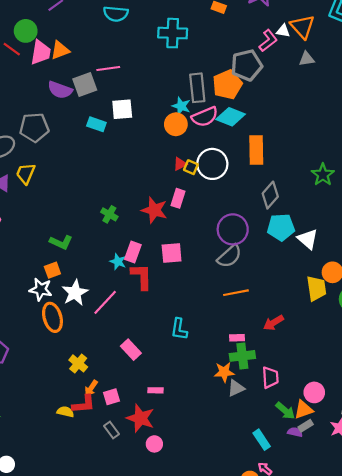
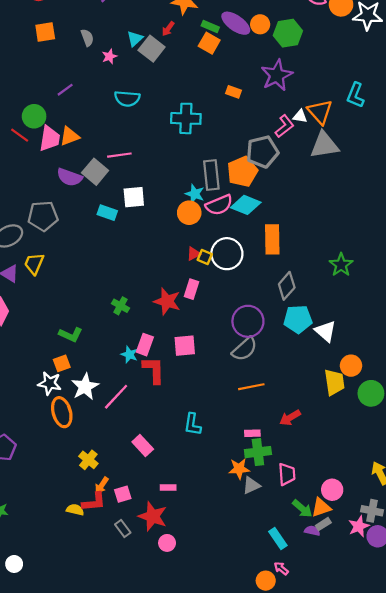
gray triangle: (307, 59) -> (324, 145), size x1.8
gray square: (85, 85) -> (95, 172), turned -30

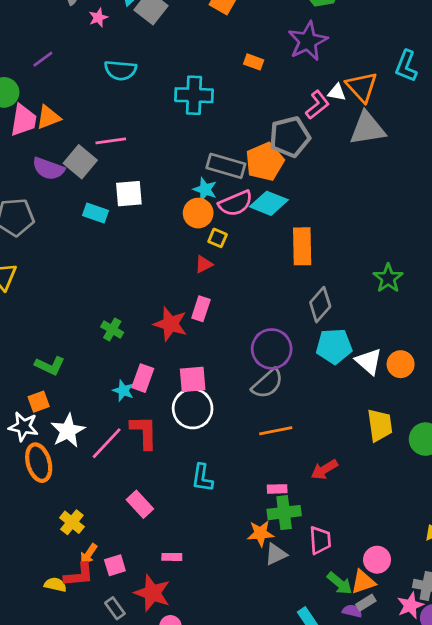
gray rectangle: (211, 175) -> (226, 166), turned -68
white circle: (227, 254) -> (193, 409), moved
yellow square: (205, 257) -> (218, 238), moved
orange circle: (351, 366) -> (401, 364), moved
red L-shape: (154, 370) -> (144, 432), moved

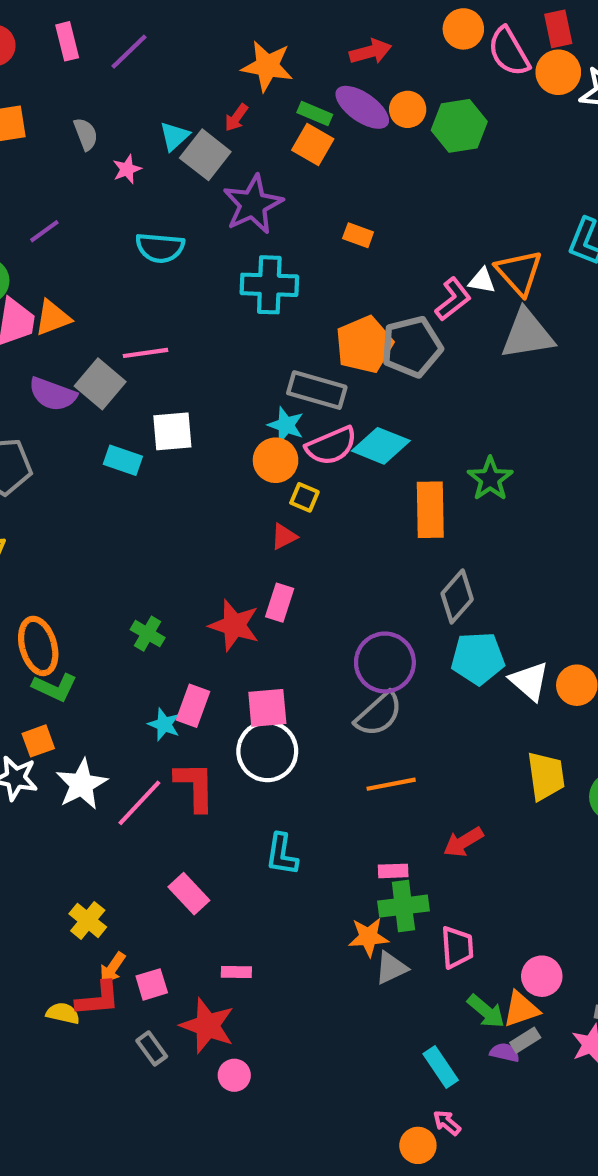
purple star: (308, 41) -> (253, 204), moved
orange pentagon: (265, 162) -> (364, 345), moved
green star: (388, 278) -> (490, 479), moved
orange ellipse: (39, 463) -> (38, 646), moved

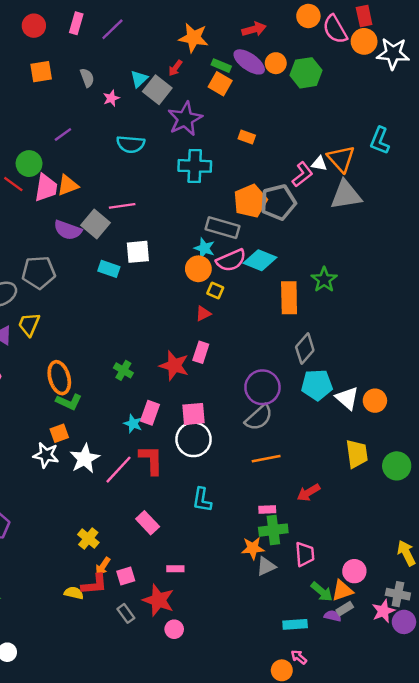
pink rectangle: (67, 41) -> (76, 23), turned 30
cyan rectangle: (441, 1067) -> (295, 624), turned -60

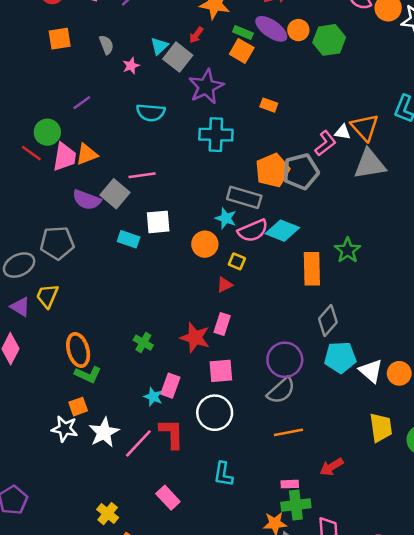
orange circle: (198, 269) -> (205, 244), moved
pink square: (194, 414) -> (221, 371), moved

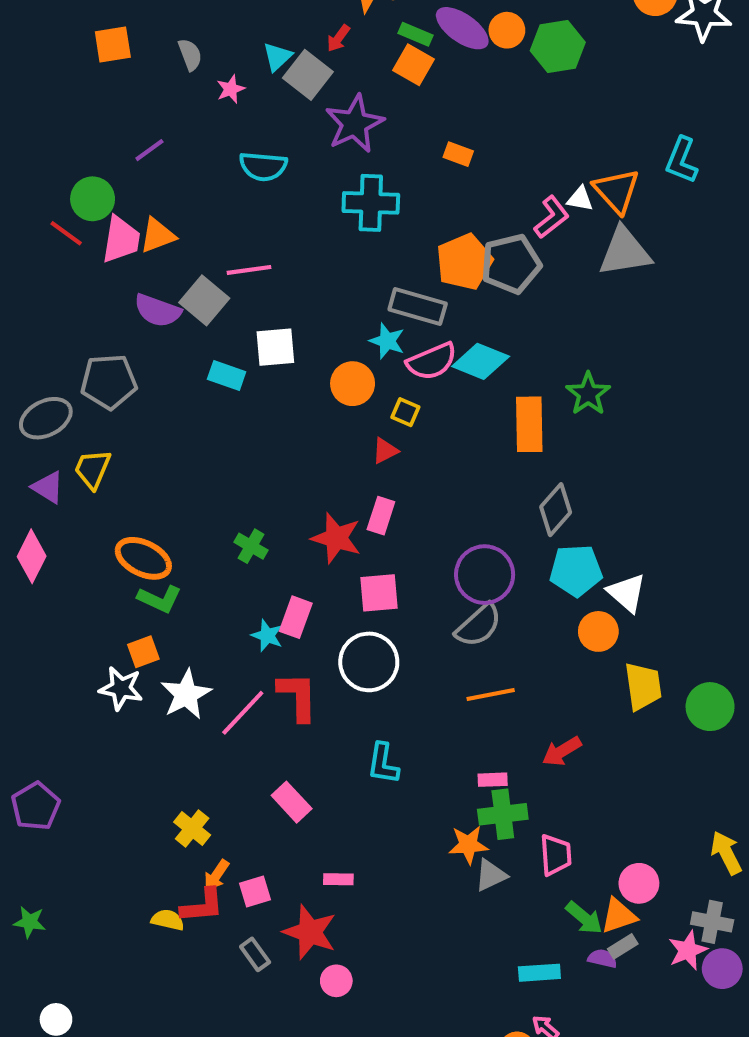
orange ellipse: (78, 350) -> (143, 558), turned -48
orange circle: (399, 373) -> (598, 631), moved

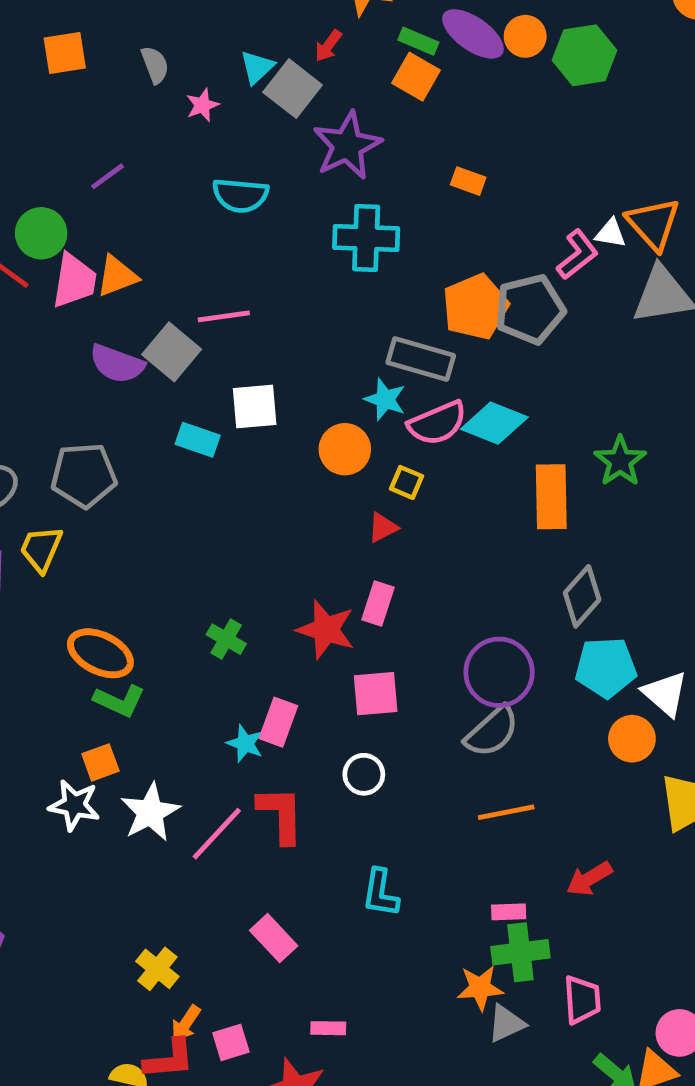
gray pentagon: (109, 382) -> (84, 475), moved
white circle: (369, 662) -> (364, 774), size x0.6

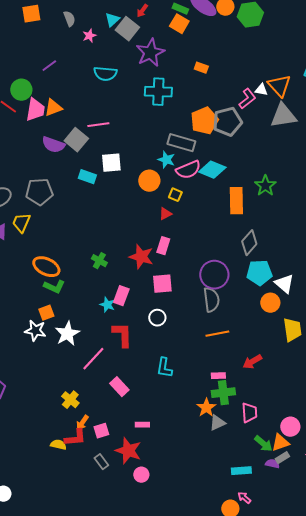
gray semicircle: (492, 732) -> (211, 300), turned -55
pink line: (217, 834) -> (93, 359), moved
orange star: (480, 988) -> (206, 408), turned -30

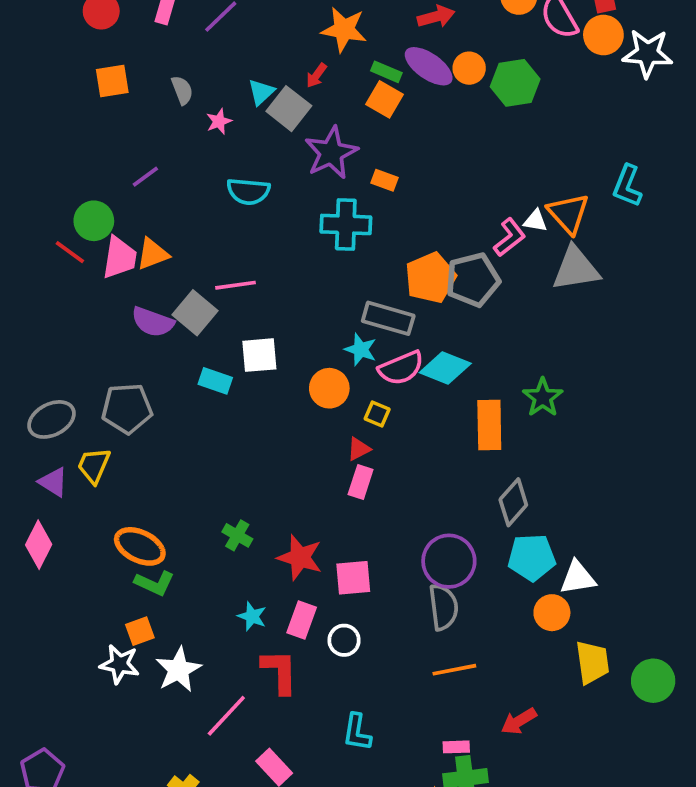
orange rectangle: (201, 68) -> (384, 180), moved
pink rectangle: (163, 246) -> (361, 482), moved
red star: (141, 257) -> (300, 557), moved
white triangle: (284, 284) -> (578, 578), turned -50
pink rectangle: (121, 296) -> (302, 620), moved

